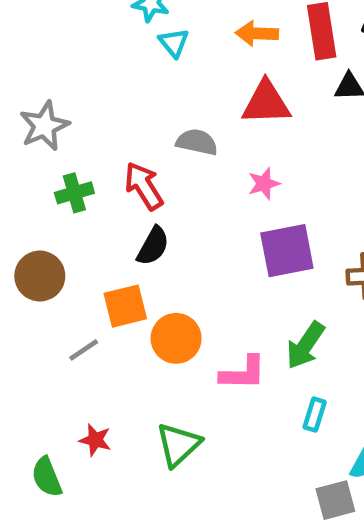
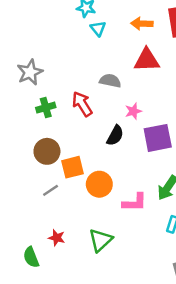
pink star: (264, 184) -> (133, 111), moved
black semicircle: (153, 246) -> (115, 136), moved
brown circle: (40, 276) -> (47, 151), moved

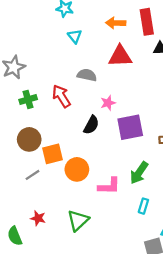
cyan triangle: (98, 28) -> (75, 36), moved

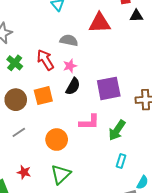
green cross: (28, 99) -> (15, 63), turned -35
pink star: (108, 103) -> (70, 66), moved
orange square: (52, 154) -> (43, 96), moved
orange circle: (77, 169) -> (57, 140), moved
pink L-shape: (109, 186) -> (89, 122), moved

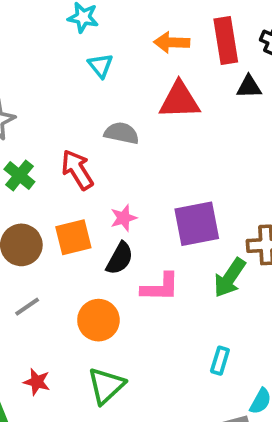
pink star: (70, 66) -> (124, 218), moved
black semicircle: (73, 86) -> (120, 258), moved
green arrow: (117, 130) -> (230, 278), moved

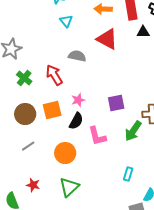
red triangle: (179, 100) -> (107, 39), turned 30
purple square: (197, 224) -> (116, 103), size x0.7
pink L-shape: (160, 287) -> (97, 136), turned 75

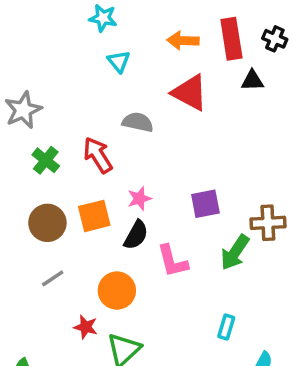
red star: (33, 185) -> (86, 327), moved

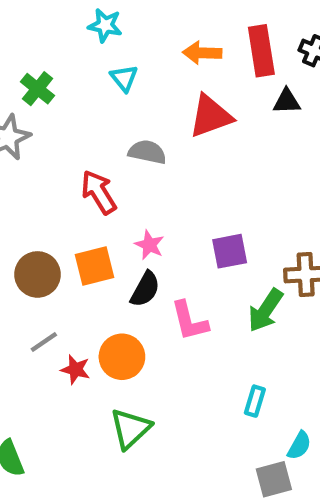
red triangle: (190, 93) -> (211, 116), turned -48
green cross: (46, 160) -> (37, 89), moved
pink star: (139, 199) -> (149, 245), turned -30
red star: (86, 327) -> (75, 369), moved

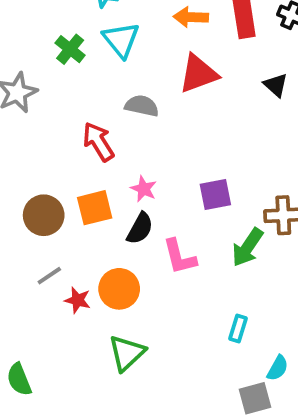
cyan triangle: (124, 78) -> (121, 40), size x1.5
green cross: (37, 89) -> (70, 49), moved
black triangle: (287, 101) -> (276, 85), moved, turned 44

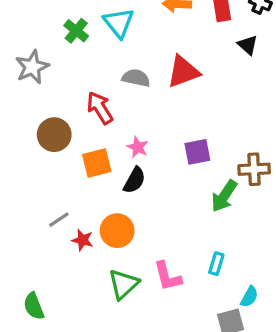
red triangle: (198, 74) -> (183, 72), moved
black triangle: (276, 85) -> (248, 45), moved
brown circle: (44, 215) -> (54, 135), moved
pink L-shape: (180, 257) -> (168, 276), moved

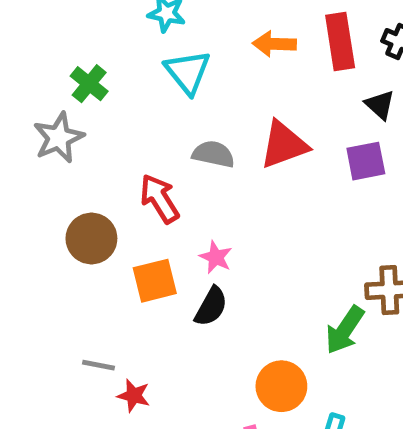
green cross: (76, 31) -> (89, 84), moved
purple square: (197, 152) -> (366, 161), moved
gray line: (59, 220) -> (99, 365), turned 45
orange circle: (117, 231) -> (281, 386), moved

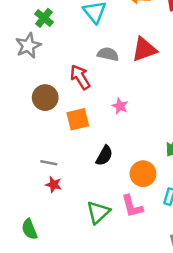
pink star: (216, 257) -> (120, 106), moved
black semicircle: (211, 306) -> (104, 156), moved
red star: (134, 396) -> (54, 185), moved

